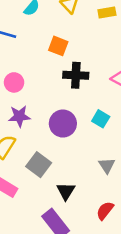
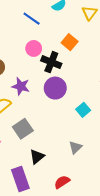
black cross: (76, 75) -> (51, 62), moved
pink circle: (14, 82) -> (34, 48), moved
purple circle: (63, 124) -> (55, 88), moved

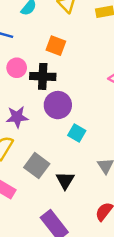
cyan square: (83, 110) -> (77, 133), moved
black triangle: (37, 157) -> (65, 180), moved

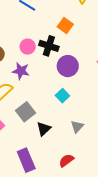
pink circle: (17, 68) -> (28, 47), moved
purple circle: (58, 105) -> (68, 66), moved

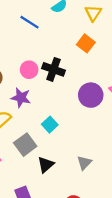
orange square: (65, 26) -> (86, 43), moved
purple circle: (68, 66) -> (91, 95), moved
cyan square: (62, 96) -> (50, 125), moved

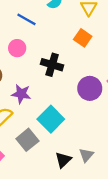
pink circle: (29, 70) -> (17, 48), moved
cyan square: (50, 125) -> (51, 119), size x1.6
black triangle: (46, 165) -> (63, 160), moved

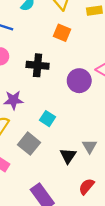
cyan square: (51, 119) -> (48, 119), size x0.6

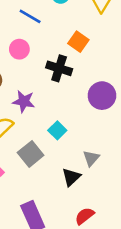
orange square: (62, 33) -> (78, 42), moved
gray triangle: (90, 146) -> (91, 158), moved

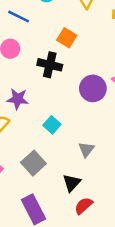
gray square: (31, 154) -> (33, 163), moved
black triangle: (71, 177) -> (72, 183), moved

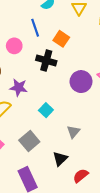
blue line: (19, 17) -> (35, 28), moved, turned 42
red semicircle: (84, 206) -> (81, 176), moved

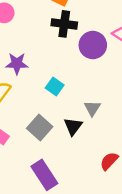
black cross: (46, 61) -> (64, 24), moved
black triangle: (60, 159) -> (73, 126), moved

